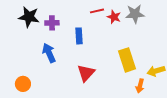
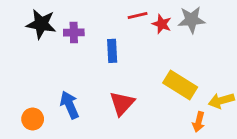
blue arrow: (49, 53) -> (70, 105), moved
yellow rectangle: (127, 60) -> (180, 85), turned -40

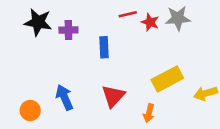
yellow rectangle: (180, 85) -> (167, 79), turned -60
orange arrow: (199, 122) -> (149, 113), moved

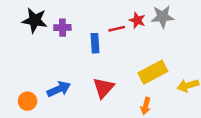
red line: (128, 14) -> (117, 29), moved
blue arrow: (64, 97) -> (59, 89), turned 90
orange arrow: (149, 113) -> (146, 106), moved

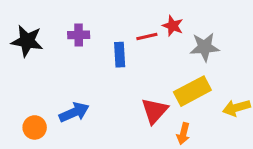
gray star: (163, 17) -> (205, 47), moved
black star: (35, 20) -> (27, 41), moved
red triangle: (103, 88) -> (155, 111), moved

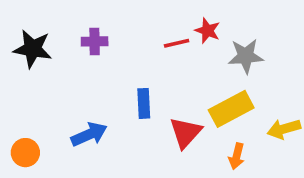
blue rectangle: (120, 55) -> (144, 103), moved
orange circle: (35, 127) -> (25, 153), moved
orange arrow: (183, 134) -> (237, 156), moved

